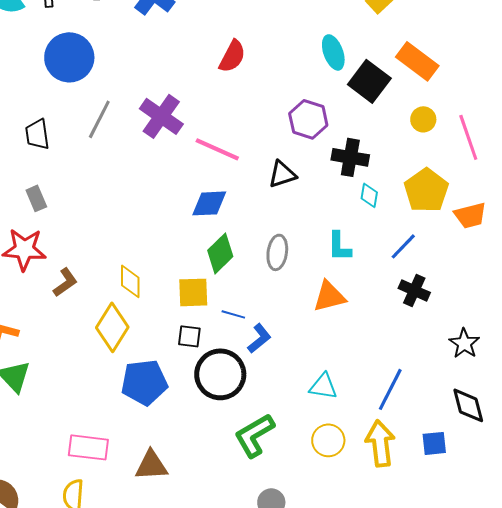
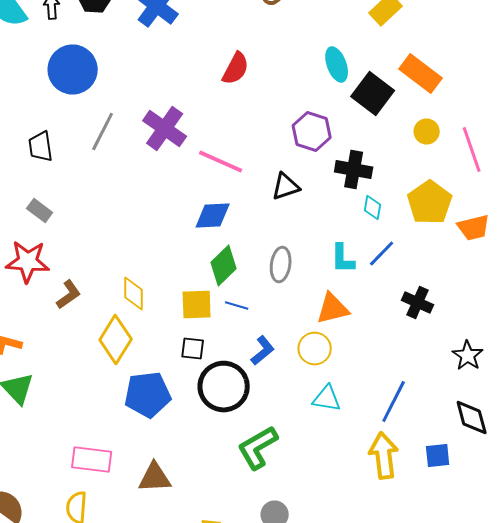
gray rectangle: (36, 198) -> (40, 210), turned -30
blue line: (403, 246) -> (382, 254), moved
blue line: (233, 314) -> (237, 306), moved
yellow circle: (328, 440) -> (315, 348), moved

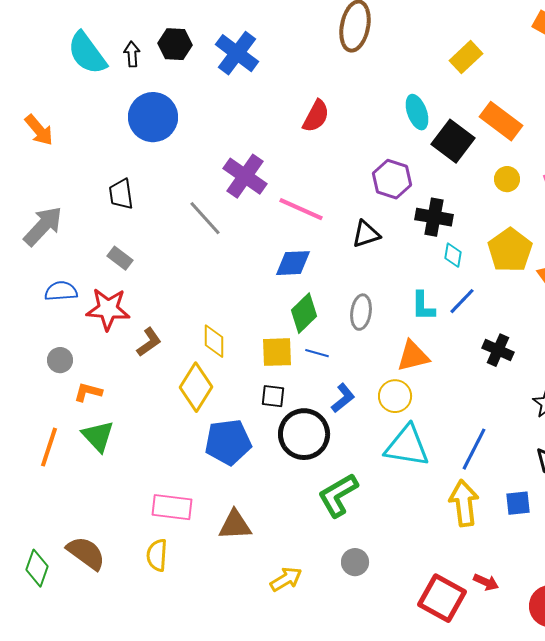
gray line: (103, 132) -> (205, 218), moved, turned -69
cyan triangle: (327, 398) -> (407, 446), size x1.6

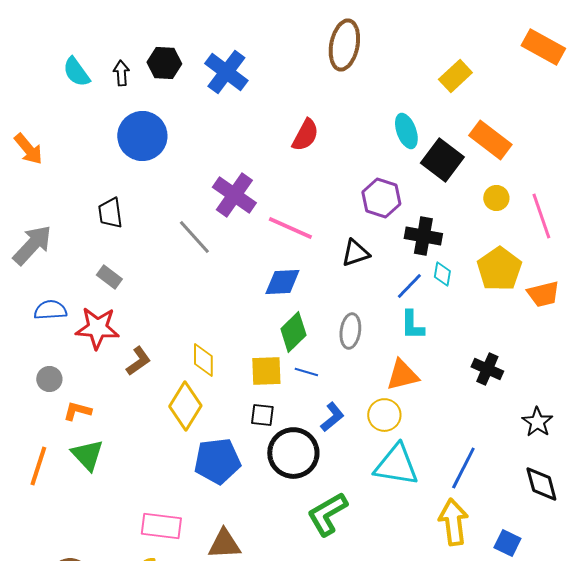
cyan semicircle: (87, 53) -> (76, 72), size x0.7
blue line: (462, 301) -> (409, 286), moved
blue square: (518, 503) -> (507, 543), moved, turned 32

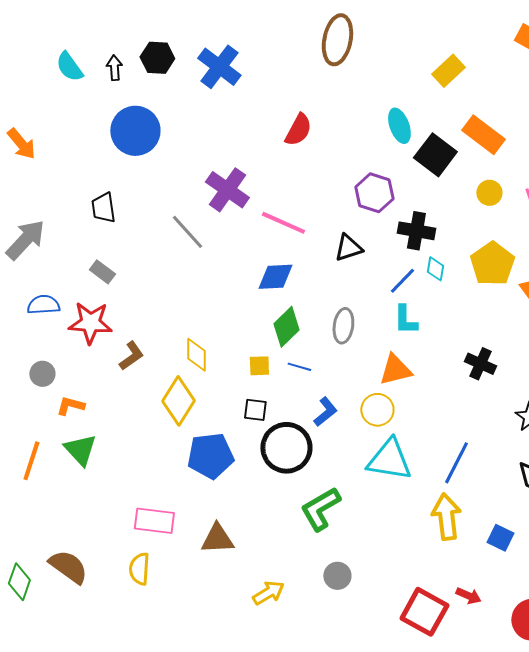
yellow square: (266, 371) -> (259, 366), size x0.7

